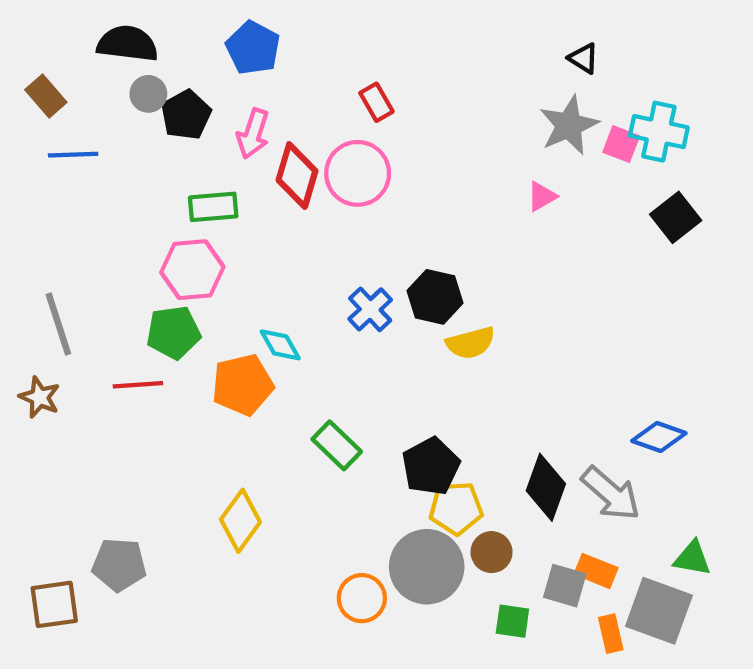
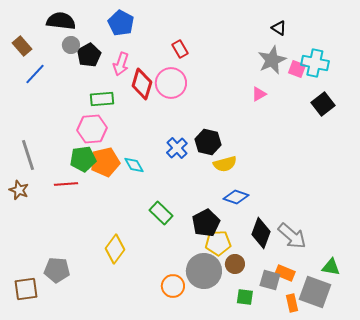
blue line: (73, 155) -> (35, 74), turned -45
orange pentagon: (243, 385) -> (105, 162), moved
blue diamond: (659, 437) -> (236, 197), moved

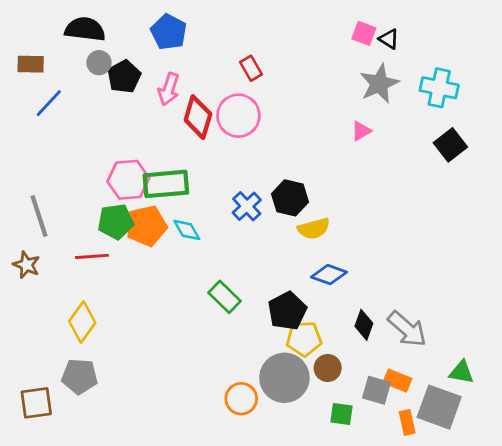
brown rectangle: (22, 46) -> (31, 64), turned -48
pink square: (297, 69) -> (364, 33), moved
green rectangle: (102, 99) -> (166, 184), moved, size x1.4
black diamond: (261, 233) -> (364, 325), size x0.7
yellow diamond: (115, 249) -> (82, 322), moved

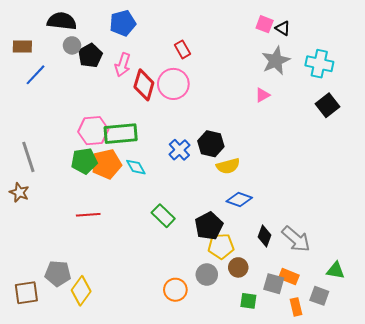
blue pentagon: (169, 32) -> (123, 23), turned 30
red line: (92, 256) -> (88, 215), moved
yellow diamond: (82, 322) -> (81, 291), moved
gray circle: (284, 378) -> (207, 275), size x0.6
gray square: (439, 407) -> (319, 296), size x0.6

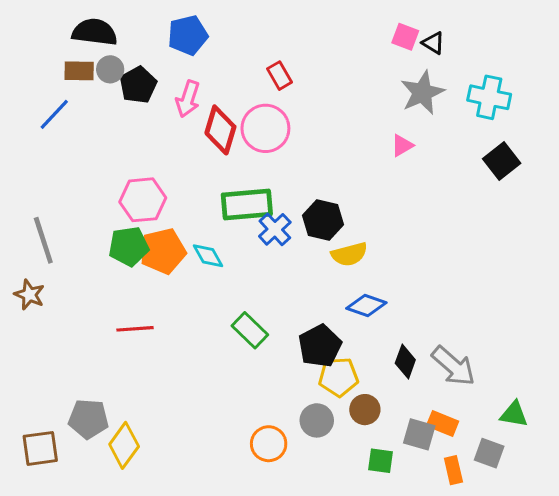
brown rectangle: (22, 46) -> (79, 71), moved
green rectangle: (121, 134) -> (247, 205), moved

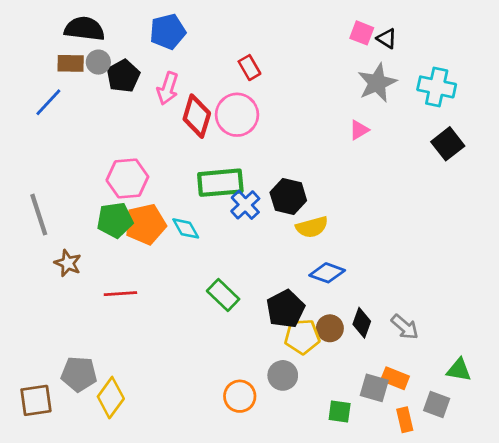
brown star: (29, 295) -> (68, 263), moved
gray arrow: (453, 366) -> (405, 327), size x0.7
brown circle: (365, 410) -> (330, 328), moved

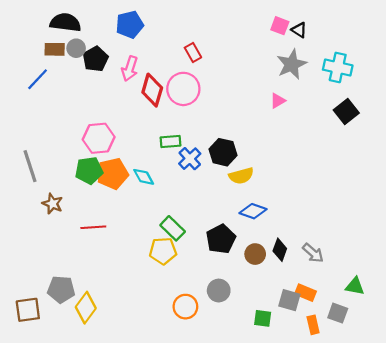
green rectangle: (220, 183) -> (170, 141), size x0.6
yellow pentagon: (302, 337) -> (163, 251), moved

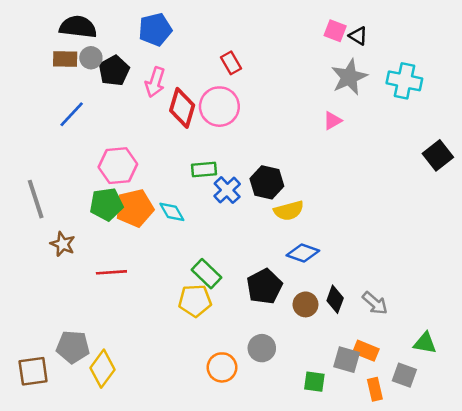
blue line: (38, 79) -> (72, 114), moved
black square: (346, 111) -> (438, 155), moved

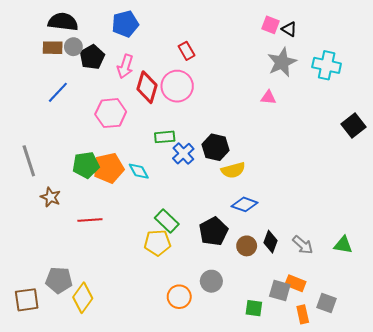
pink triangle: (332, 121) -> (268, 98), turned 35
pink hexagon: (118, 166) -> (111, 113), moved
green triangle: (425, 343) -> (343, 245), moved

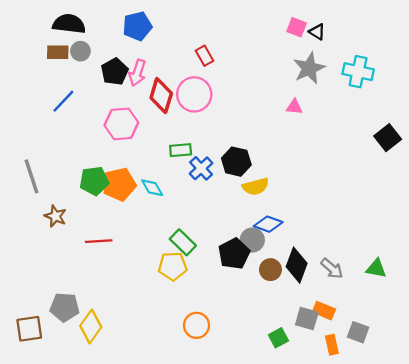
black pentagon: (92, 57) -> (115, 72), moved
black diamond: (271, 242) -> (297, 265), size x1.4
gray circle: (211, 281) -> (252, 240), moved
green square: (254, 308) -> (278, 338), turned -36

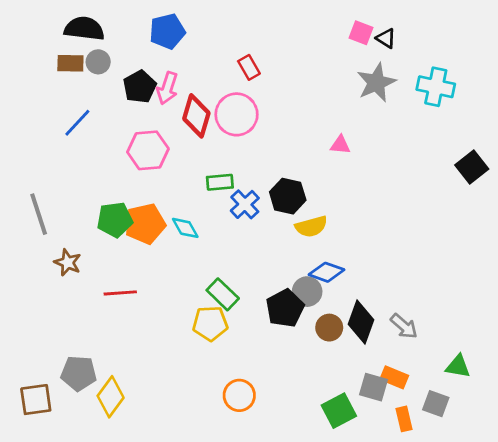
pink triangle: (294, 107) -> (340, 145), moved
green triangle: (376, 268) -> (458, 366), moved
green square: (278, 338) -> (339, 411), size x1.4

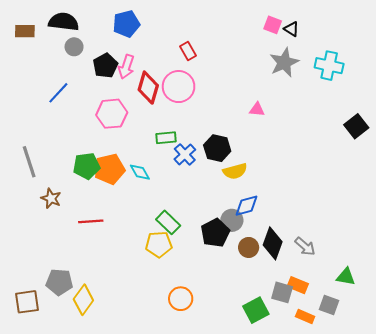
brown rectangle: (70, 63) -> (25, 31), moved
blue diamond: (326, 272) -> (246, 206), turned -35
orange rectangle: (404, 419) -> (305, 316), turned -54

